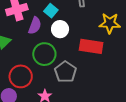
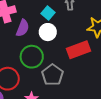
cyan square: (51, 11) -> (48, 13), moved
red rectangle: (91, 46) -> (78, 50), turned -30

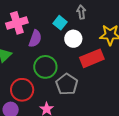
white circle: (48, 32) -> (73, 39), moved

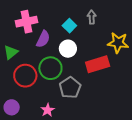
white circle: (73, 39) -> (68, 49), moved
red circle: (22, 90) -> (25, 76), moved

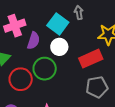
cyan square: (69, 26) -> (58, 24), size x1.5
gray pentagon: (70, 88) -> (97, 87), moved, turned 30

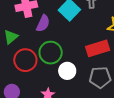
white circle: (59, 47) -> (67, 71), moved

